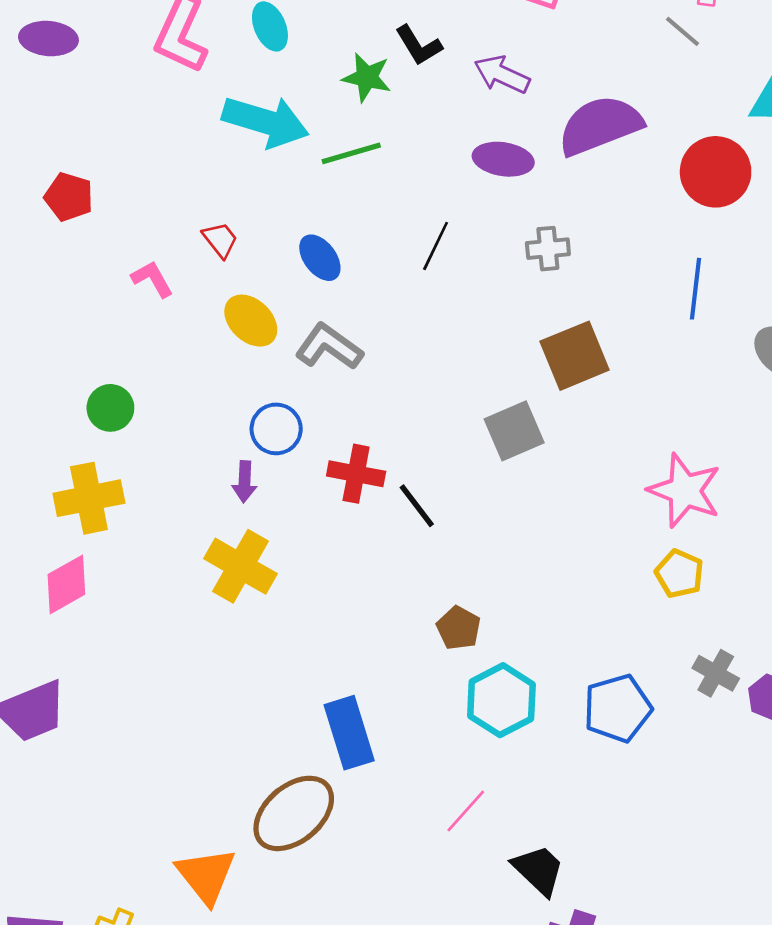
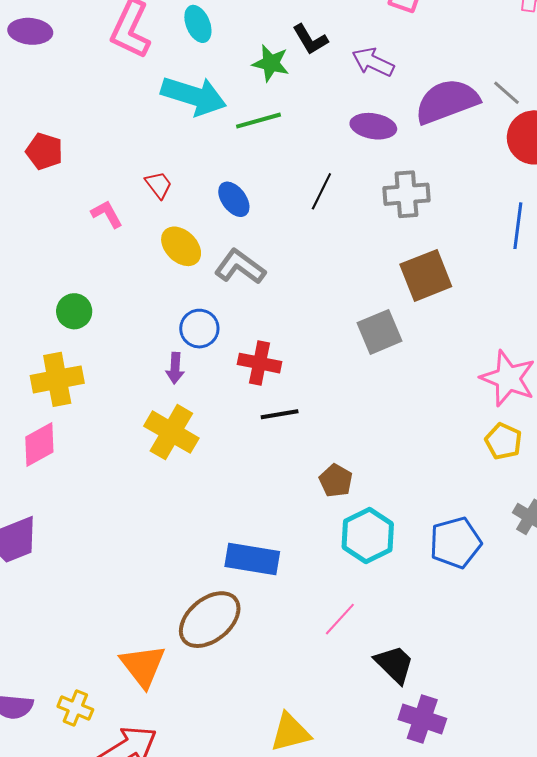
gray line: (683, 31) -> (506, 93), moved
gray cross: (548, 249) -> (406, 194), size x1.4
black line: (417, 506) -> (280, 414), moved, turned -63
blue rectangle: (349, 733) -> (252, 559), turned -64

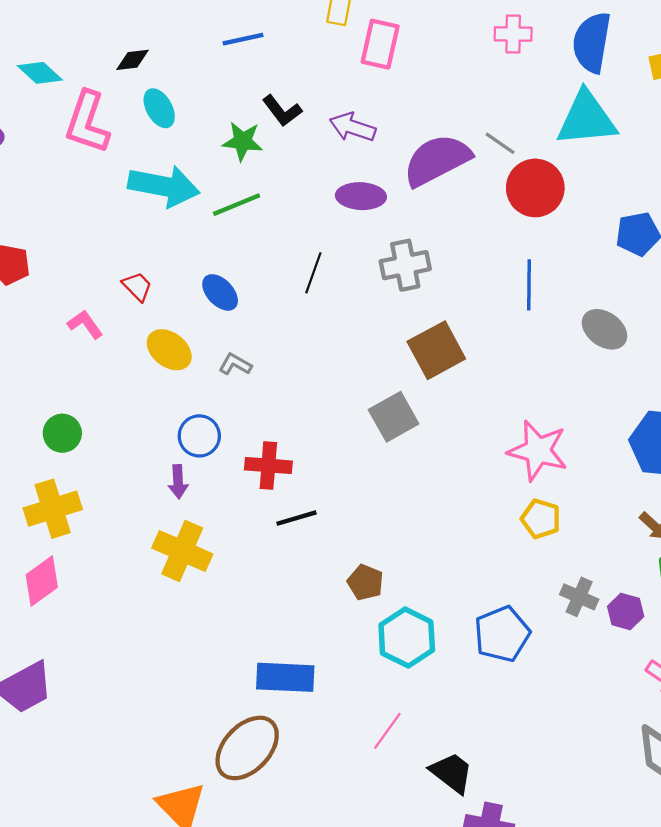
gray L-shape: (240, 267) -> (235, 364), size x0.6

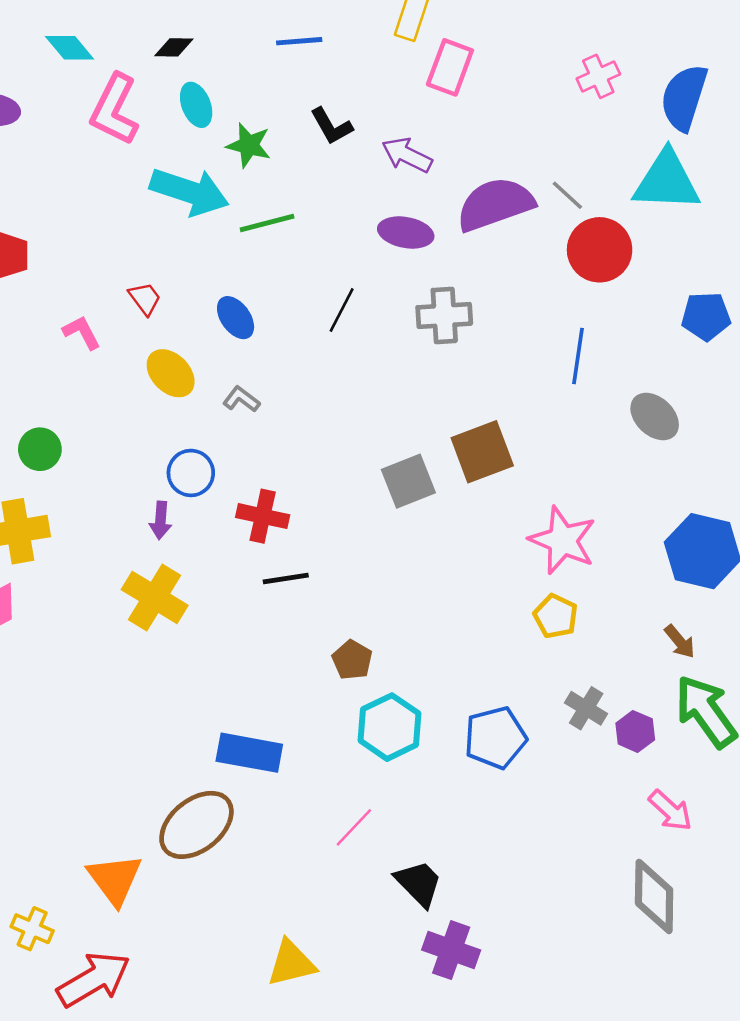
pink cross: (513, 34) -> (598, 76), turned -33
green star: (243, 141) -> (249, 145), moved
brown square: (436, 350) -> (482, 452), moved

